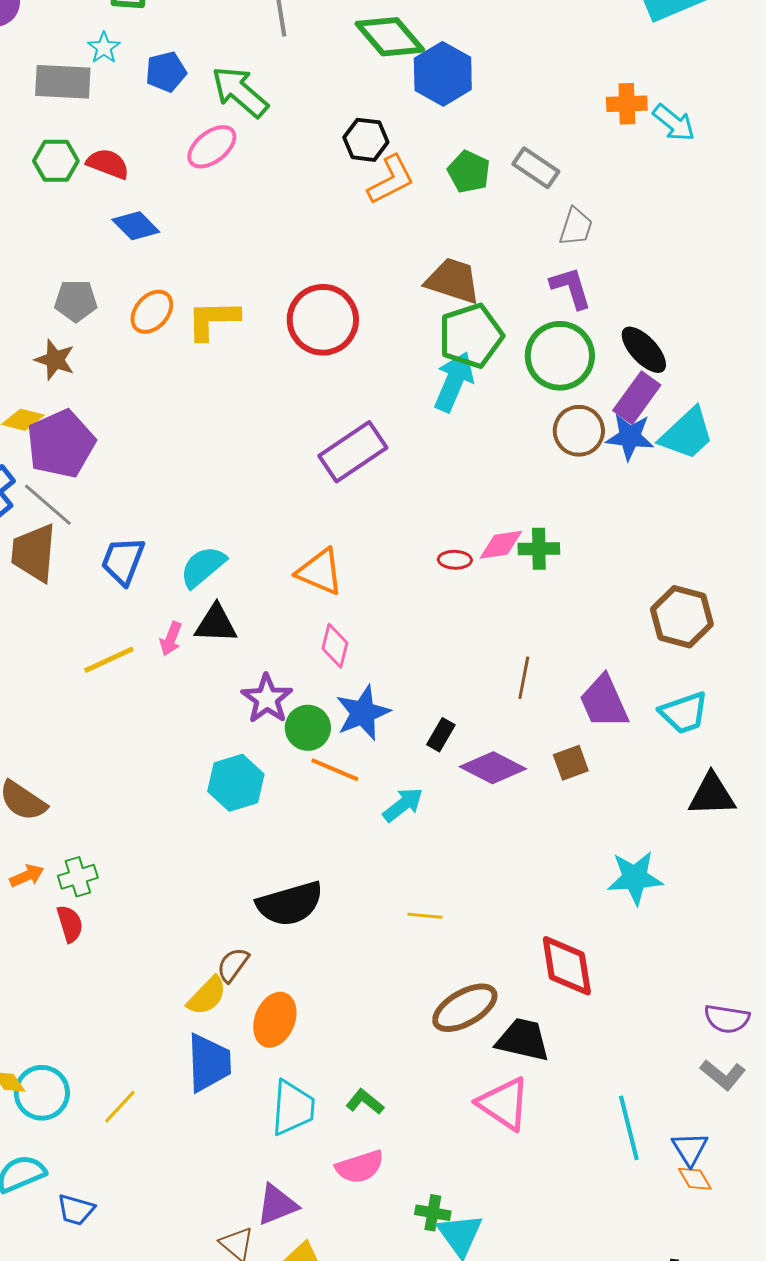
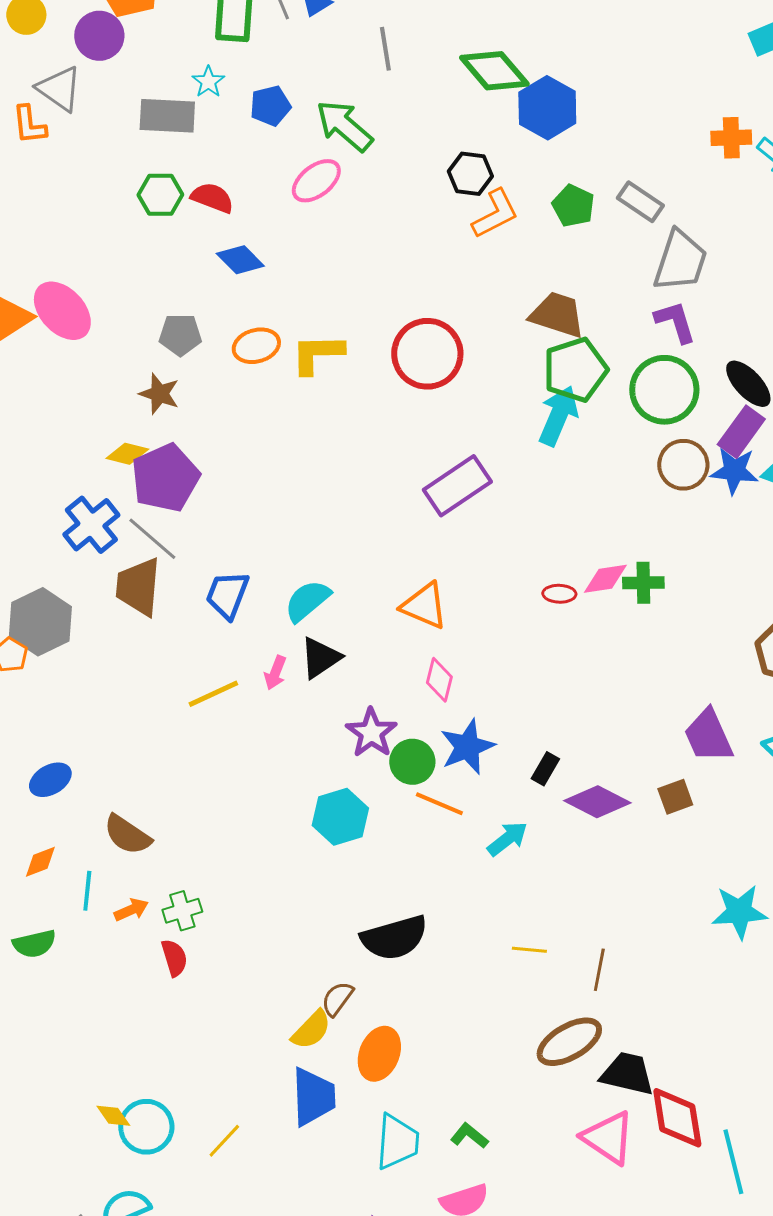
gray trapezoid: (576, 227) -> (680, 261), size x1.6
orange ellipse: (152, 312) -> (256, 346), turned 33
black triangle: (216, 624) -> (320, 658), turned -36
brown line: (524, 678) -> (599, 970), moved
red diamond: (567, 966) -> (677, 1118), moved

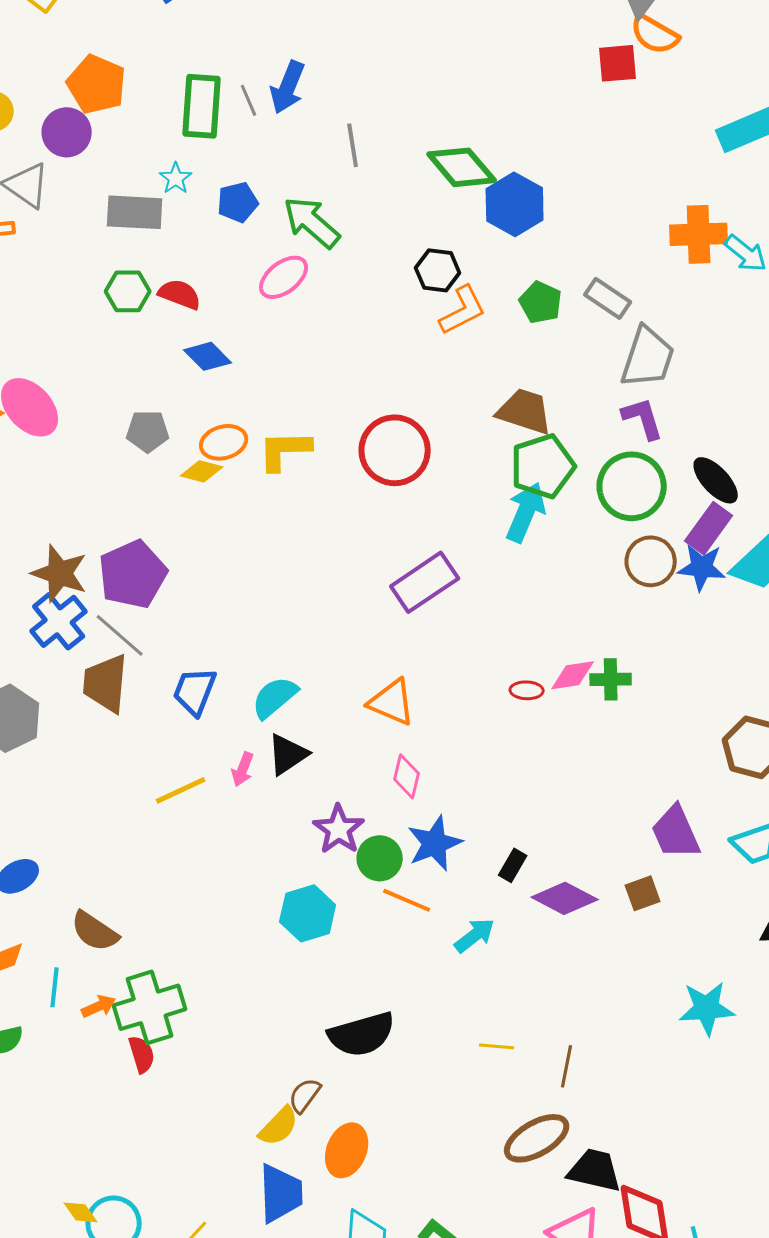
orange cross: (731, 138) -> (699, 234), size x1.4
brown star: (159, 394) -> (60, 573), moved, size x1.4
yellow diamond: (127, 454) -> (202, 471), moved
green cross: (182, 911) -> (150, 1007), size x1.8

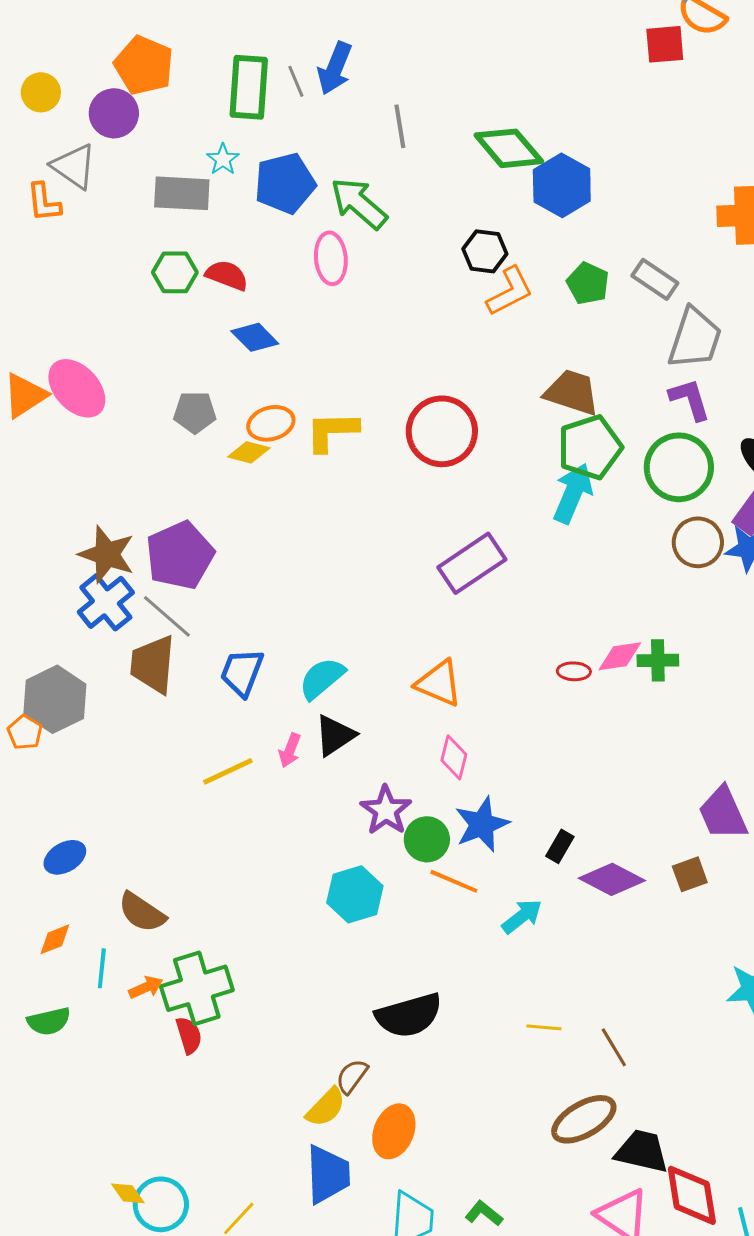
blue pentagon: (238, 202) -> (285, 183), size x1.5
pink ellipse: (284, 277) -> (331, 258), turned -57
brown line: (567, 1066) -> (614, 1047), turned -42

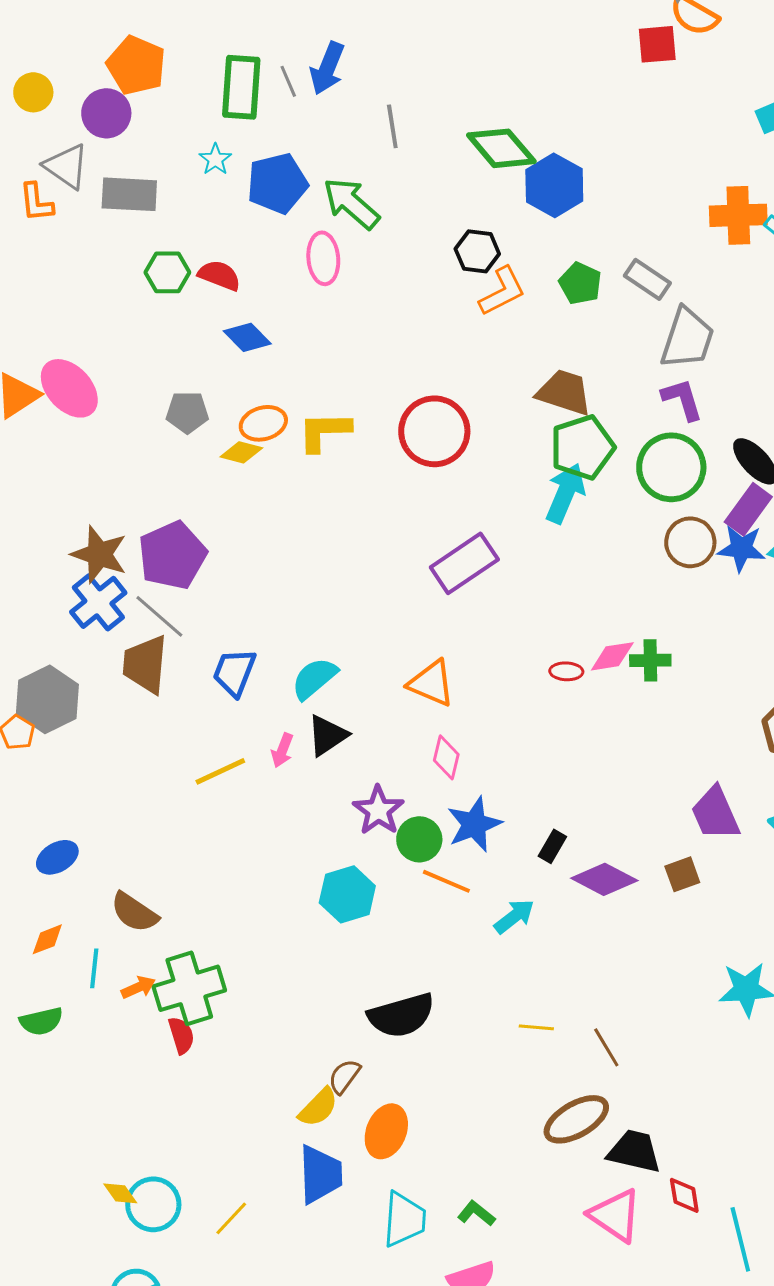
gray rectangle: (182, 193) -> (129, 194), moved
red diamond: (692, 1195) -> (684, 1195), size x0.6

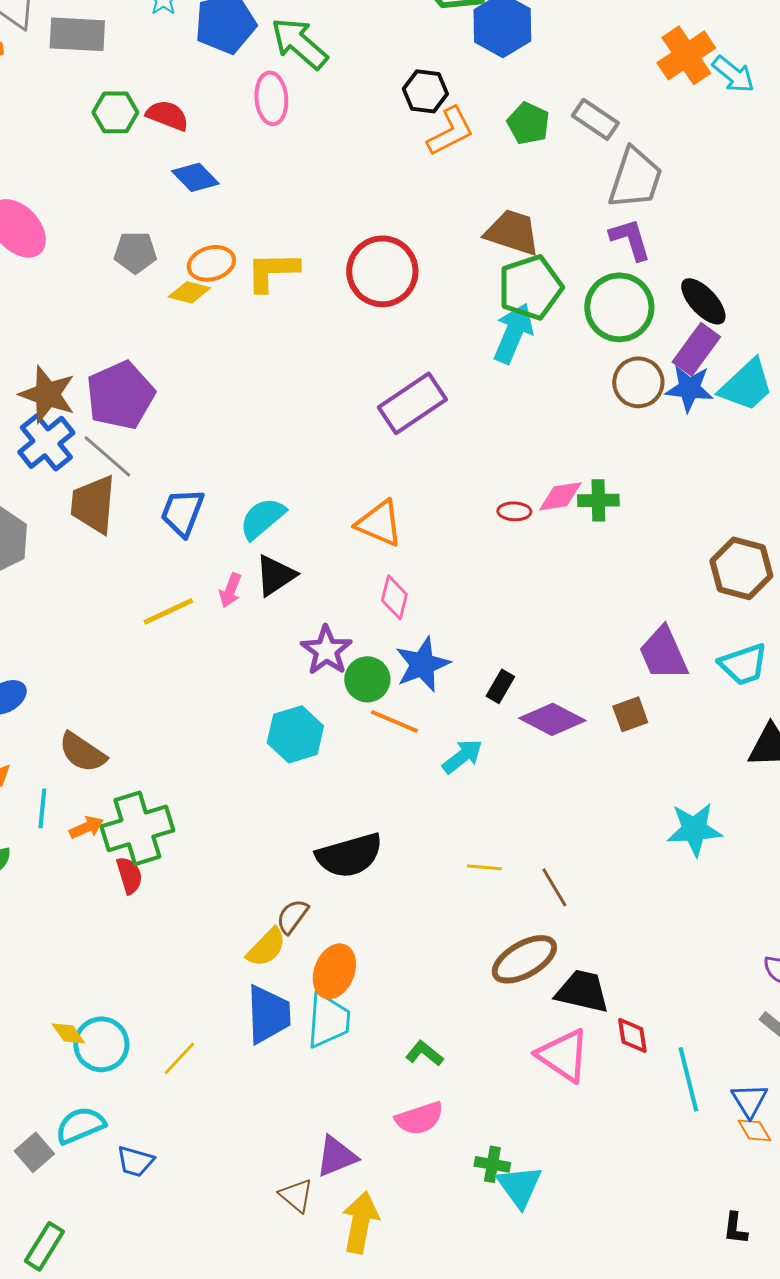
orange cross: (738, 215) -> (686, 55), turned -32
cyan trapezoid: (404, 1219) -> (328, 1020), moved

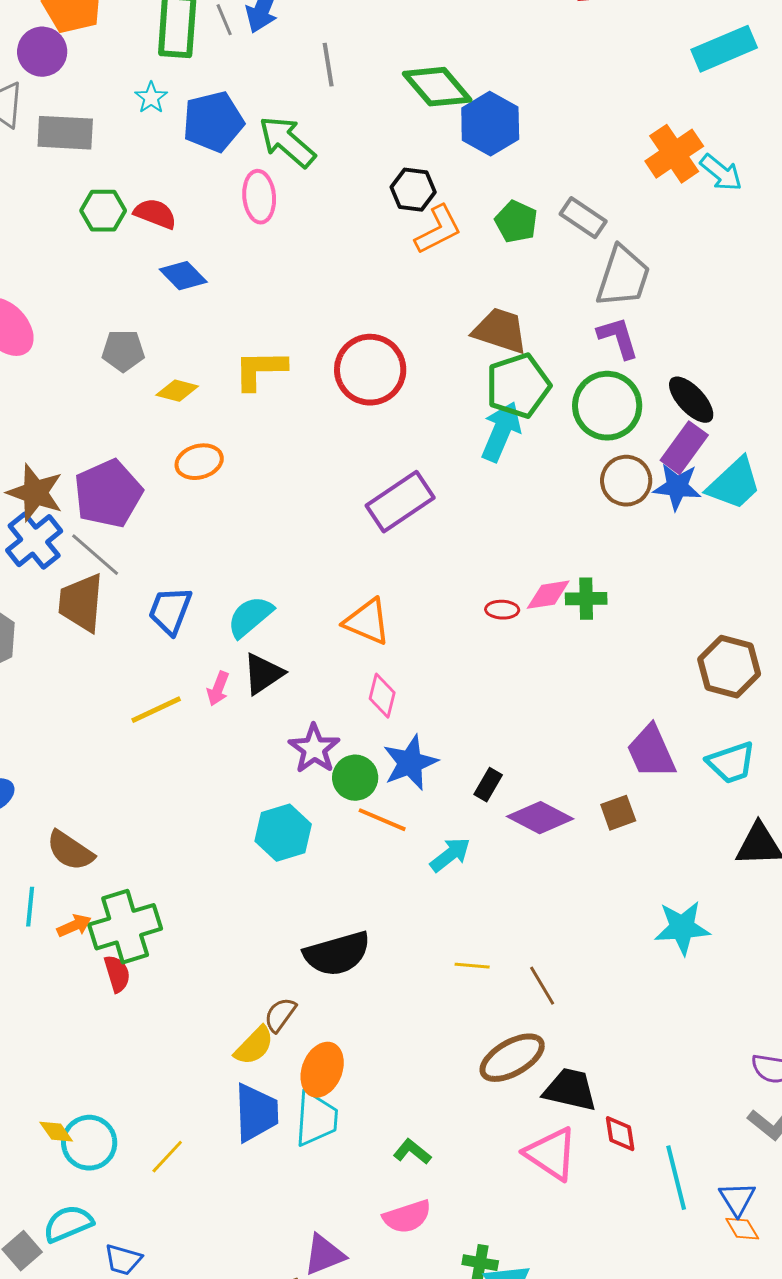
orange ellipse: (211, 263) -> (199, 462), moved

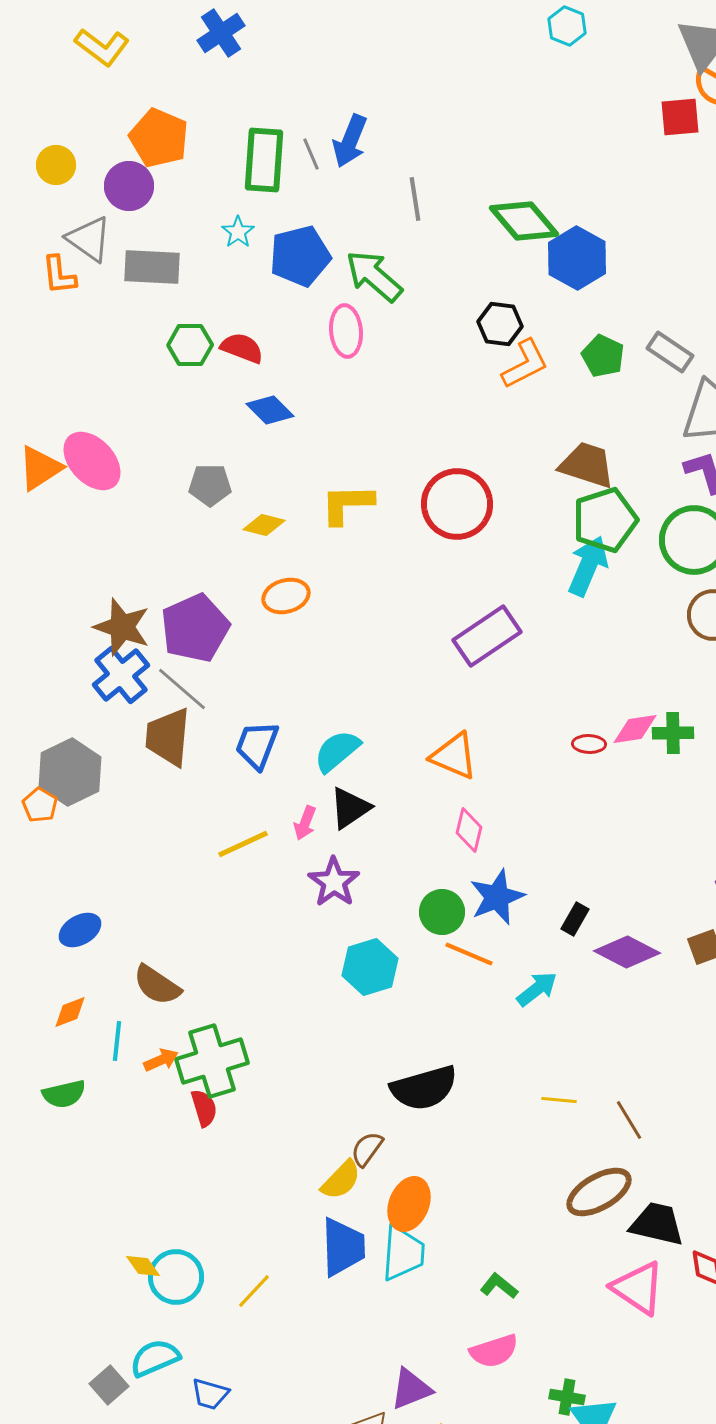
purple star: (314, 749) -> (334, 882), moved

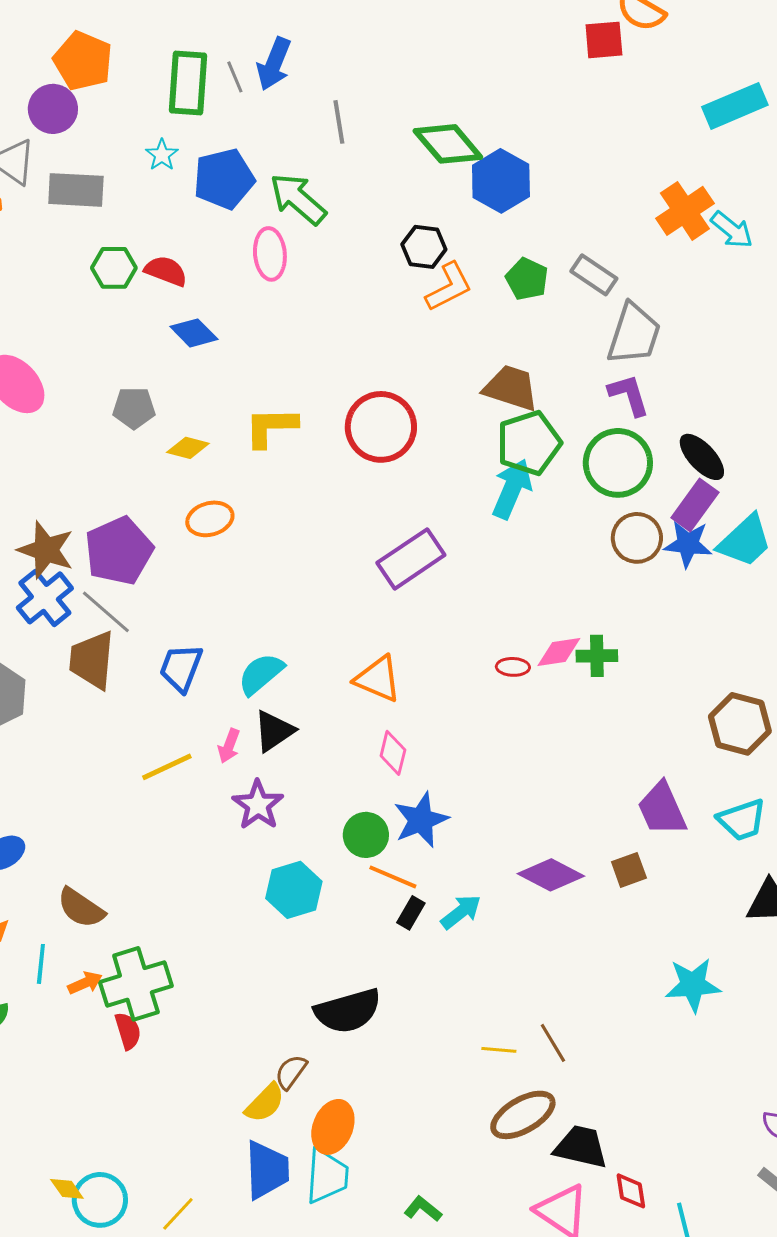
black rectangle: (575, 919) -> (411, 913), moved
yellow line: (559, 1100) -> (499, 1050), moved

